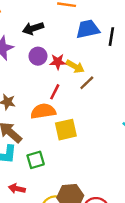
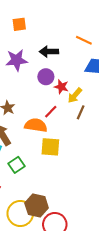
yellow arrow: (75, 67) -> (75, 95), turned 84
brown line: (87, 83) -> (81, 112), turned -40
green square: (36, 160) -> (17, 165), turned -35

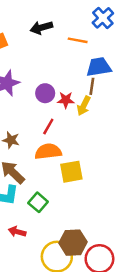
black arrow: (49, 52) -> (41, 28), moved
red line: (51, 112) -> (48, 127), moved
brown line: (81, 112) -> (92, 86), moved

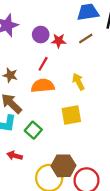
brown line: (92, 86) -> (86, 38), moved, turned 48
yellow arrow: (84, 106) -> (78, 82), moved, turned 126
yellow square: (71, 172) -> (71, 115), moved

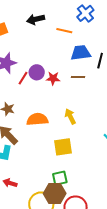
brown line: (86, 38) -> (78, 77), turned 32
red line: (43, 64) -> (23, 78), moved
green square: (33, 130) -> (60, 178), moved, turned 35

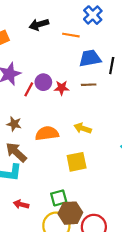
yellow arrow: (70, 116) -> (83, 128), turned -42
green square: (60, 178) -> (59, 198), moved

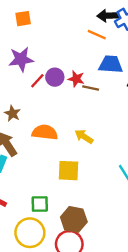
black arrow: (39, 24) -> (108, 16), moved
brown line: (89, 85) -> (91, 88), moved
red star: (62, 88) -> (76, 79), moved
brown hexagon: (70, 213) -> (74, 219), moved

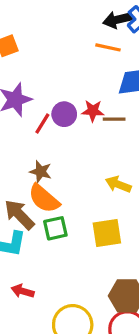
brown star: (12, 113) -> (41, 172), moved
orange semicircle: (45, 132) -> (44, 199), moved, turned -135
green square: (40, 204) -> (55, 228), moved

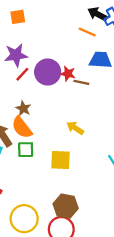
black arrow: (117, 20) -> (98, 14), turned 30
purple circle: (64, 114) -> (48, 72), size x1.5
red line: (42, 124) -> (22, 74), moved

